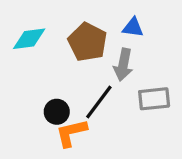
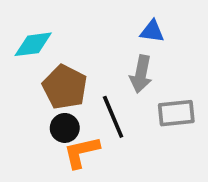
brown pentagon: (88, 42) -> (65, 87), moved
black line: (99, 102) -> (113, 117), turned -60

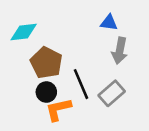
gray arrow: (141, 74) -> (120, 51), moved
gray rectangle: (176, 113) -> (112, 93), moved, turned -35

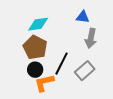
cyan diamond: (24, 32) -> (38, 24), moved
black line: (81, 84) -> (61, 64), turned 50

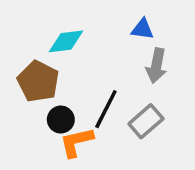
brown pentagon: (35, 47) -> (38, 81), moved

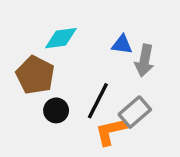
blue triangle: (142, 29) -> (122, 45), moved
orange L-shape: (76, 142) -> (111, 131), moved

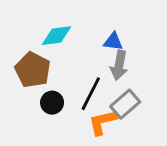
gray arrow: (144, 61) -> (119, 65), moved

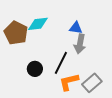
brown pentagon: (33, 70) -> (16, 33), moved
gray rectangle: (125, 104) -> (92, 83), moved

